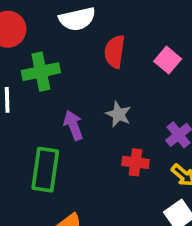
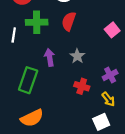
red semicircle: (115, 52) -> (69, 21), moved

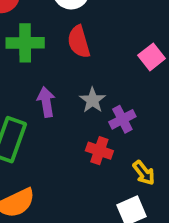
red semicircle: (69, 21) -> (79, 42), turned -36
purple cross: (110, 75) -> (122, 119), moved

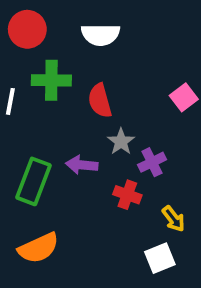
red semicircle: (79, 42) -> (100, 101), moved
purple arrow: (46, 102) -> (82, 165), moved, turned -76

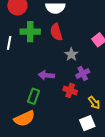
red semicircle: (100, 101) -> (56, 32), moved
gray star: (121, 142) -> (71, 54), moved
green rectangle: (33, 181) -> (33, 96), moved, size x0.7

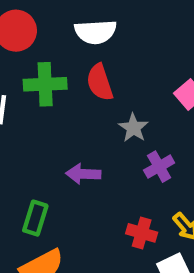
red cross: (70, 90) -> (142, 233), moved
green rectangle: (33, 96) -> (35, 218), moved

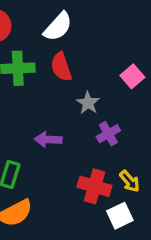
white semicircle: (96, 32) -> (58, 27), turned -44
red cross: (142, 233) -> (94, 186), size x1.4

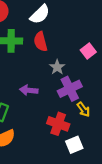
purple cross: (108, 134) -> (70, 89), size x1.5
yellow arrow: (130, 181) -> (83, 109), moved

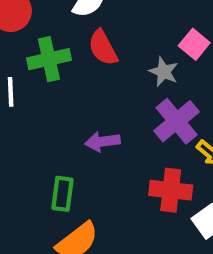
gray star: (57, 67) -> (164, 72), moved

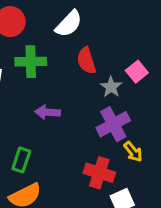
red semicircle: (103, 48) -> (86, 61), moved
purple arrow: (102, 142) -> (48, 112), moved

